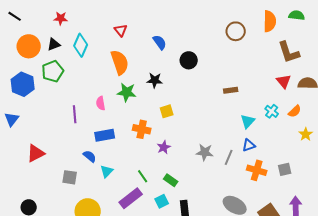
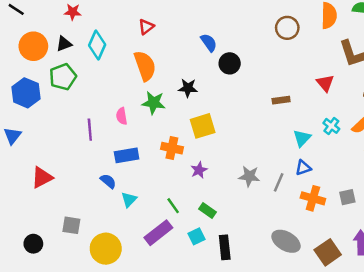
red triangle: (121, 30) -> (146, 27), turned 32
blue semicircle: (160, 42) -> (209, 43), moved
red triangle: (284, 81) -> (325, 83), moved
yellow square: (167, 111) -> (203, 126), size x1.5
gray square: (70, 177) -> (71, 225), moved

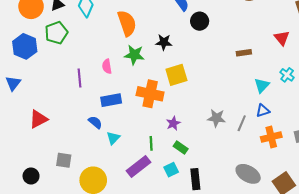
orange cross: (172, 148) -> (150, 94), size x1.4
purple star: (199, 170) -> (173, 123), moved
orange cross: (313, 198) -> (271, 137), turned -30
green line: (173, 206) -> (151, 143), turned 32

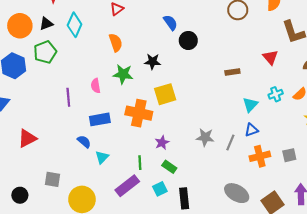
orange semicircle: (127, 23) -> (116, 43), size x0.7
cyan cross: (287, 75) -> (276, 94), turned 32

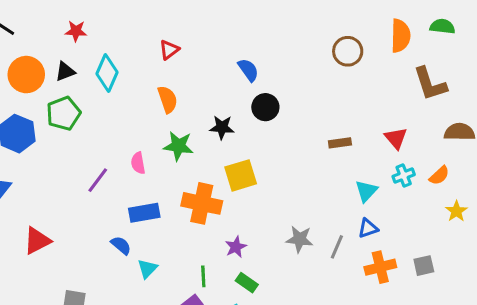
black circle: (188, 40) -> (265, 107), moved
red triangle: (270, 57) -> (396, 138), moved
purple line: (68, 97) -> (98, 180), turned 42

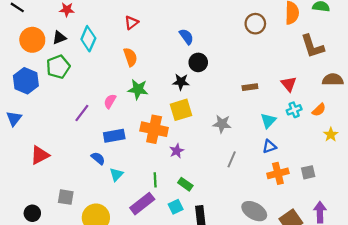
black star: (222, 127) -> (181, 82), moved
pink semicircle: (138, 163) -> (110, 101), turned 40
gray star: (300, 239) -> (222, 124), moved
purple star: (236, 247) -> (177, 151), moved
gray line: (337, 247) -> (232, 159), moved

